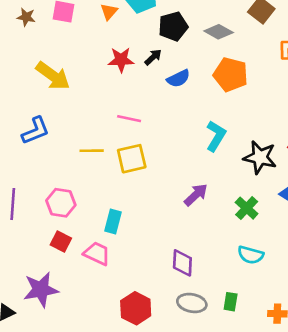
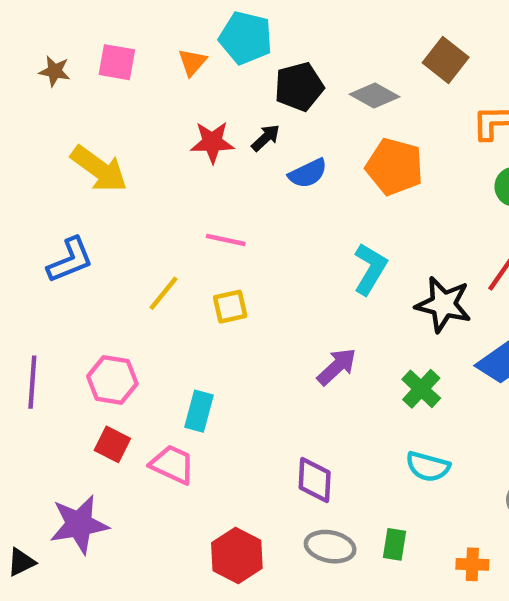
yellow line: (92, 151) -> (163, 293), turned -50
yellow square: (132, 159) -> (230, 307), size x0.7

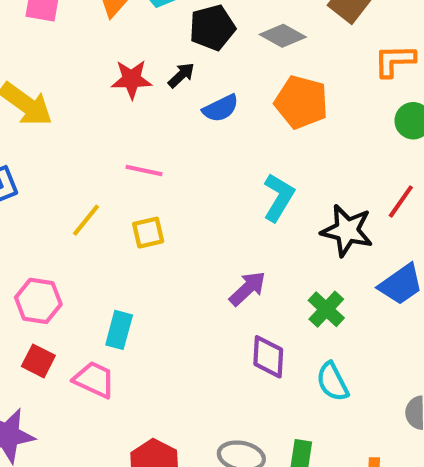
cyan semicircle: (428, 467) -> (332, 382), turned 48
purple diamond: (315, 480) -> (268, 357), moved

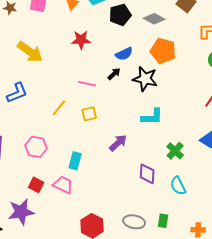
black arrow: (181, 75) -> (114, 74), moved
cyan L-shape: (279, 197) -> (152, 117), moved, turned 60
black star: (347, 230) -> (145, 79), moved
purple arrow: (248, 288) -> (118, 143), moved
red square: (38, 361) -> (36, 185), moved

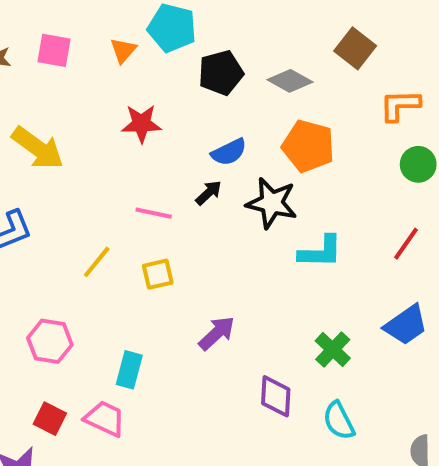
cyan L-shape: (152, 117) -> (321, 252), moved

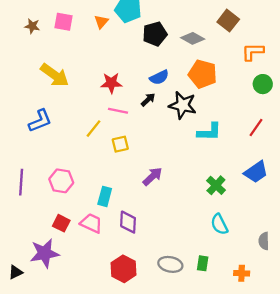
red star: (141, 124) -> (111, 83), moved
yellow line: (97, 262) -> (94, 129), moved
purple diamond: (276, 396) -> (128, 222), moved

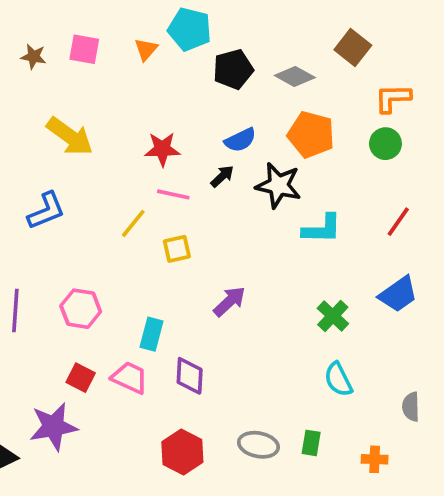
green circle: (263, 84) -> (385, 144), moved

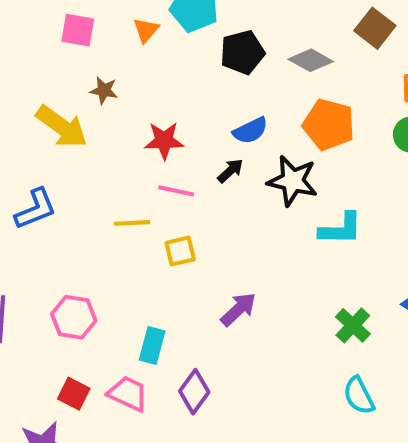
brown star: (34, 57) -> (104, 90), moved
yellow line: (133, 223) -> (132, 223), turned 48
purple diamond: (190, 376) -> (194, 392), turned 33

